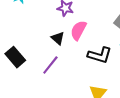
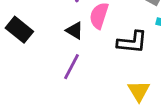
black rectangle: (15, 57) -> (19, 30), moved

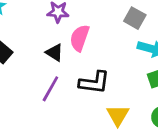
black L-shape: (132, 42) -> (94, 82), moved

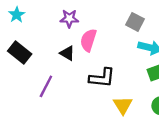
purple line: (50, 89) -> (46, 86), moved

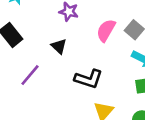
pink semicircle: (88, 40) -> (106, 30), moved

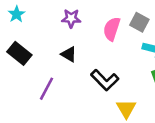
black L-shape: (89, 79) -> (105, 80), turned 40

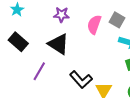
black triangle: (69, 54) -> (58, 44), size x1.6
black L-shape: (105, 80) -> (81, 80), moved

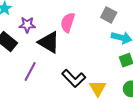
purple star: (61, 15) -> (27, 25), moved
pink semicircle: (94, 24) -> (68, 22), moved

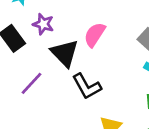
black L-shape: (74, 78) -> (87, 86), moved

